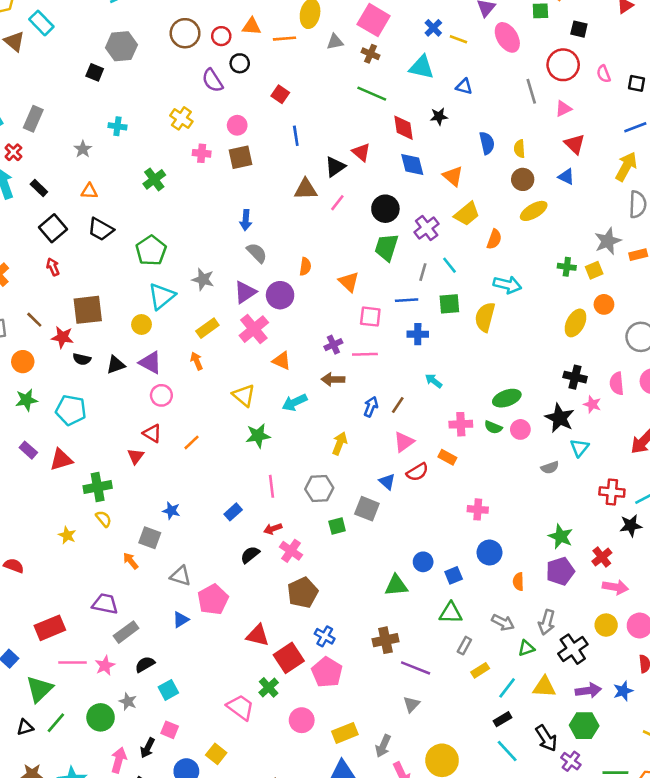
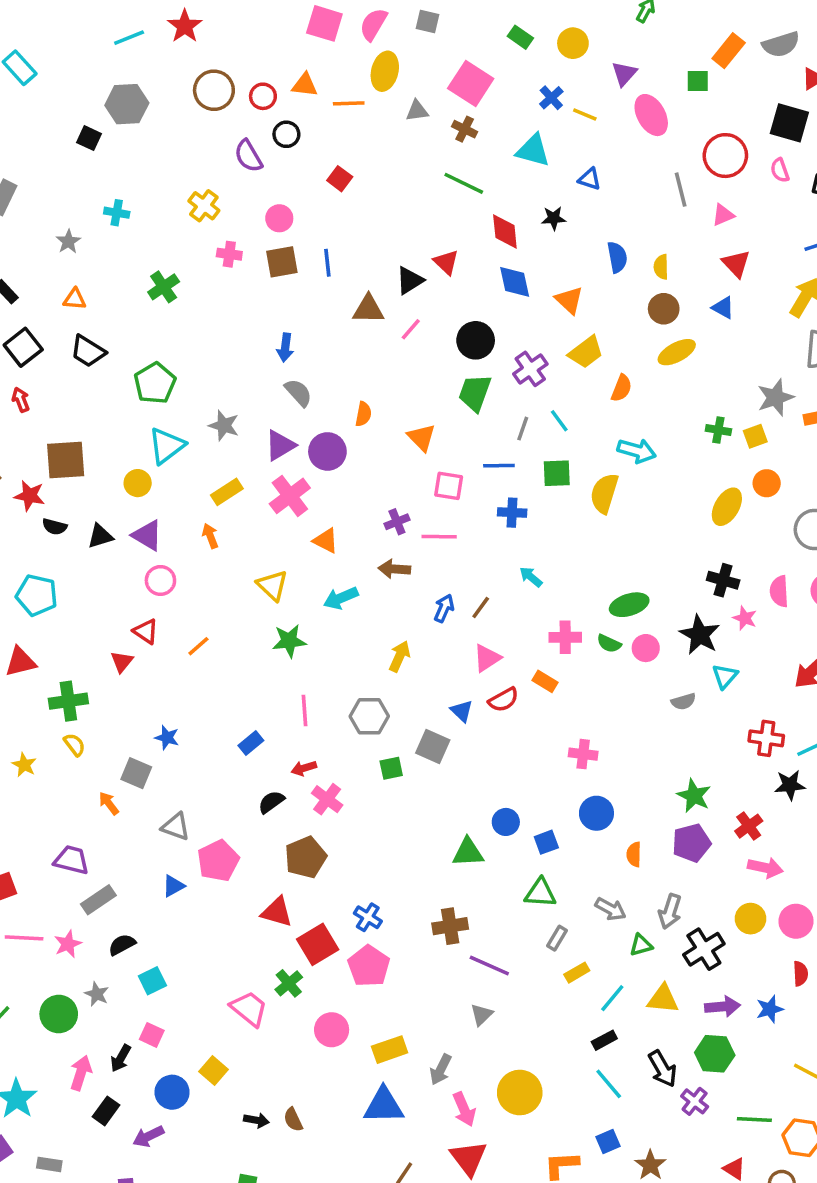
black square: (579, 29) -> (789, 123), moved, size x1.6
blue line: (296, 136) -> (327, 263), moved
brown pentagon: (303, 593) -> (306, 857), moved

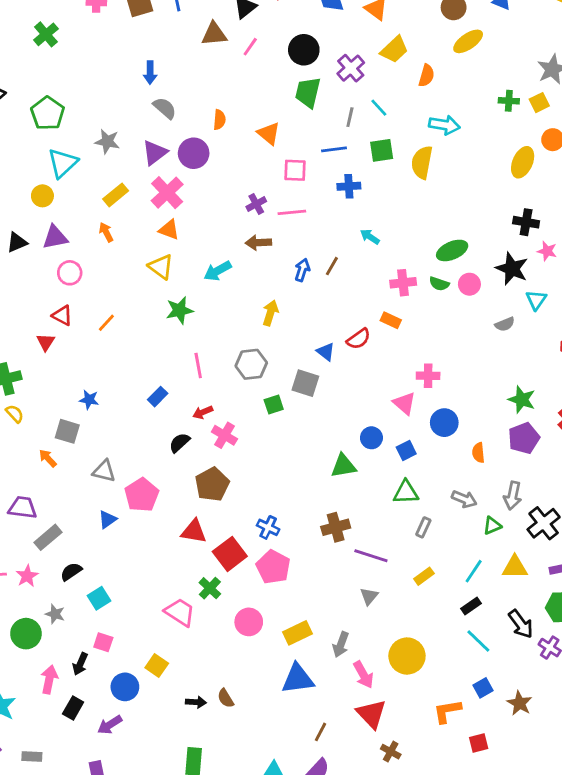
purple triangle: (147, 535) -> (55, 237), turned -36
orange triangle: (326, 541) -> (169, 230), moved
pink triangle: (487, 658) -> (404, 403), moved, turned -40
yellow rectangle: (577, 973) -> (424, 576), moved

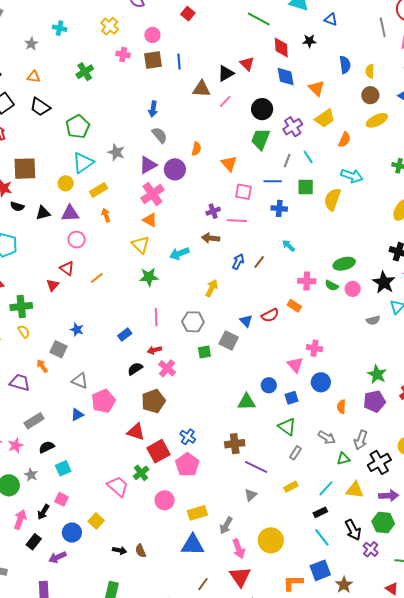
yellow rectangle: (116, 195) -> (98, 190), moved
green triangle: (406, 492) -> (287, 427), turned 30
purple trapezoid: (23, 508) -> (20, 382), moved
blue square: (483, 688) -> (320, 570), size x1.5

